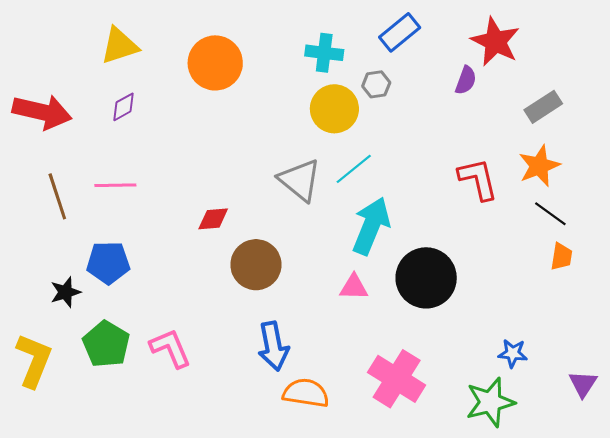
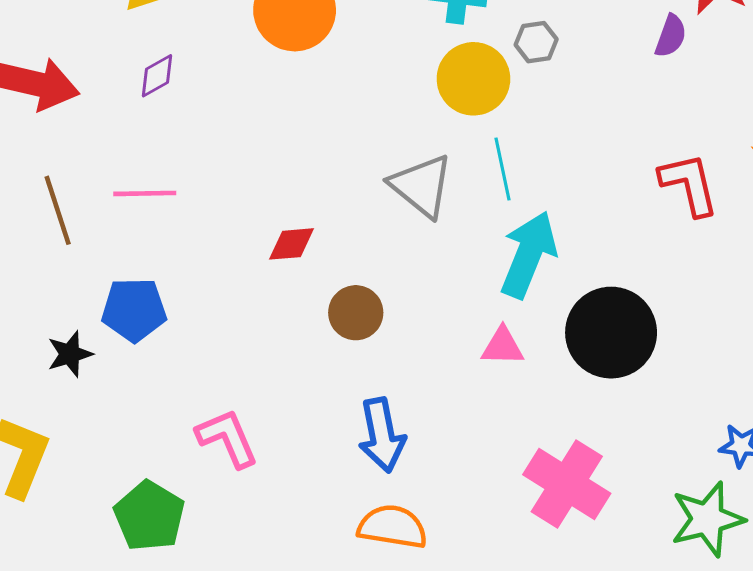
cyan line: (354, 169) -> (503, 169), turned -63
brown circle: (256, 265) -> (356, 313), size x0.7
green pentagon: (106, 344) -> (149, 516), moved
orange semicircle: (306, 393) -> (392, 527), moved

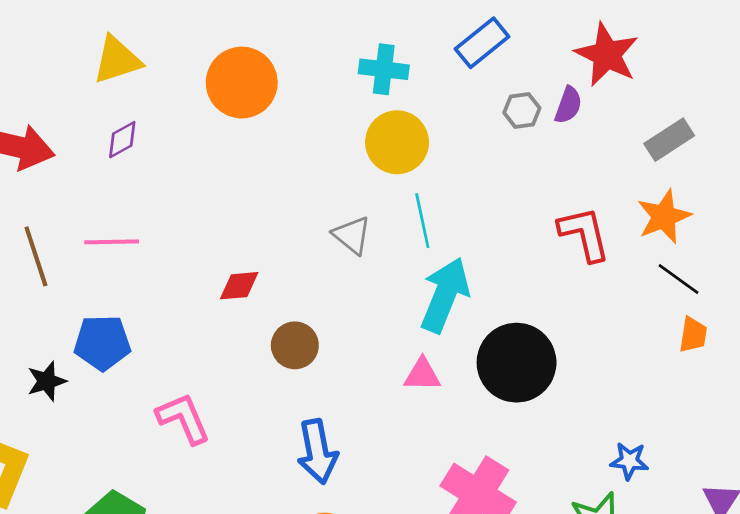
gray hexagon: (536, 42) -> (522, 110), moved
gray triangle: (421, 186) -> (352, 235), size x0.7
pink L-shape: (227, 438) -> (183, 418), moved

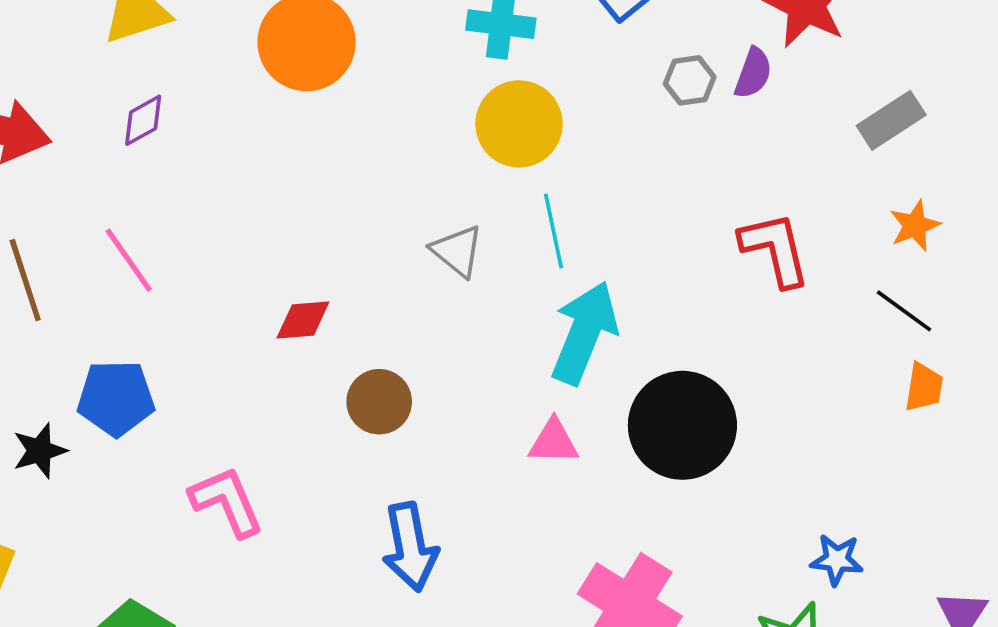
orange star: (664, 217) -> (915, 226), moved, size x0.7
pink line: (112, 242) -> (129, 260), turned 56

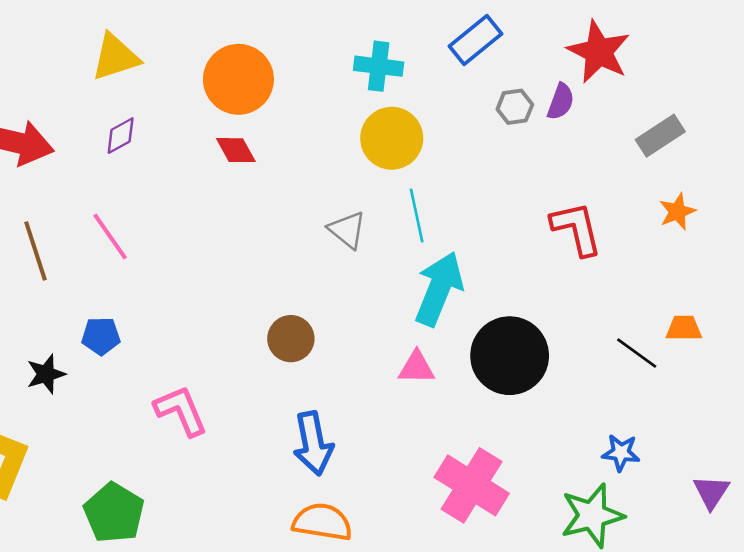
black line: (904, 311) -> (637, 353), moved
red diamond: (303, 320) -> (236, 150), moved, turned 66
orange trapezoid: (924, 387) -> (684, 328), turned -99
blue pentagon: (116, 398) -> (101, 336), size x0.7

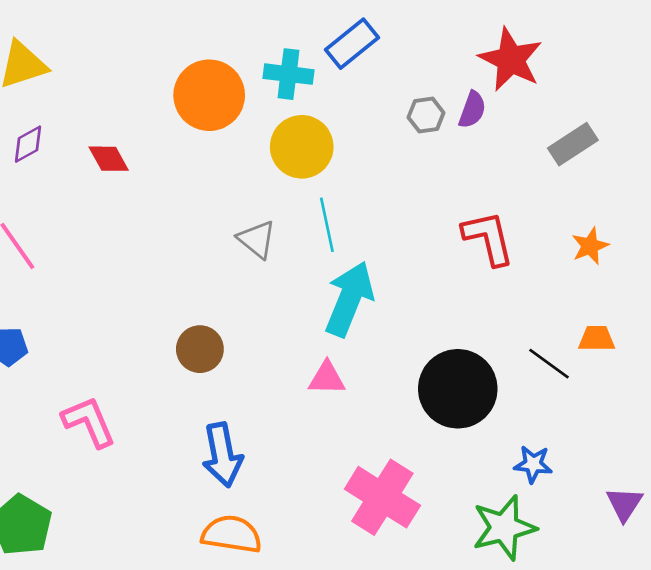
blue rectangle: (476, 40) -> (352, 44), moved
orange circle: (238, 79) -> (209, 95), moved
red diamond: (236, 150) -> (109, 159), moved
orange star: (677, 212) -> (590, 246), moved
black circle: (510, 356) -> (458, 389), moved

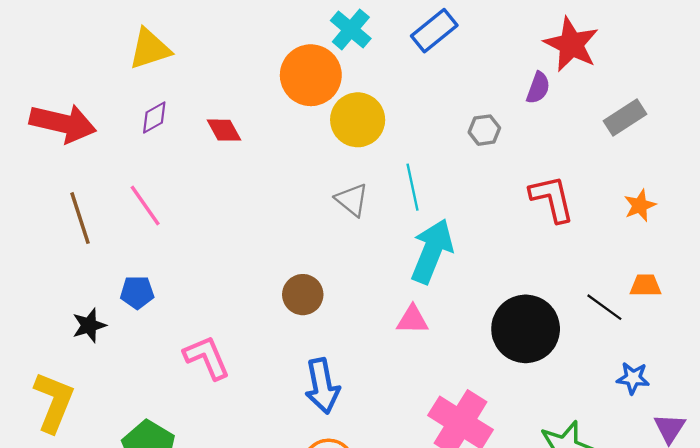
cyan cross: (288, 74) -> (351, 30), moved, turned 33
gray hexagon: (426, 115) -> (484, 130), moved
yellow circle: (302, 147) -> (358, 120), moved
blue star: (533, 464) -> (633, 378), moved

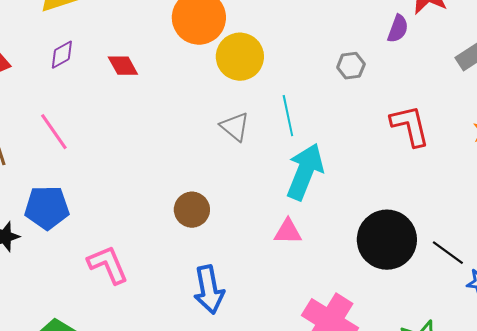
blue pentagon: (137, 292) -> (47, 208), size x1.5
black line: (604, 307) -> (448, 253), moved

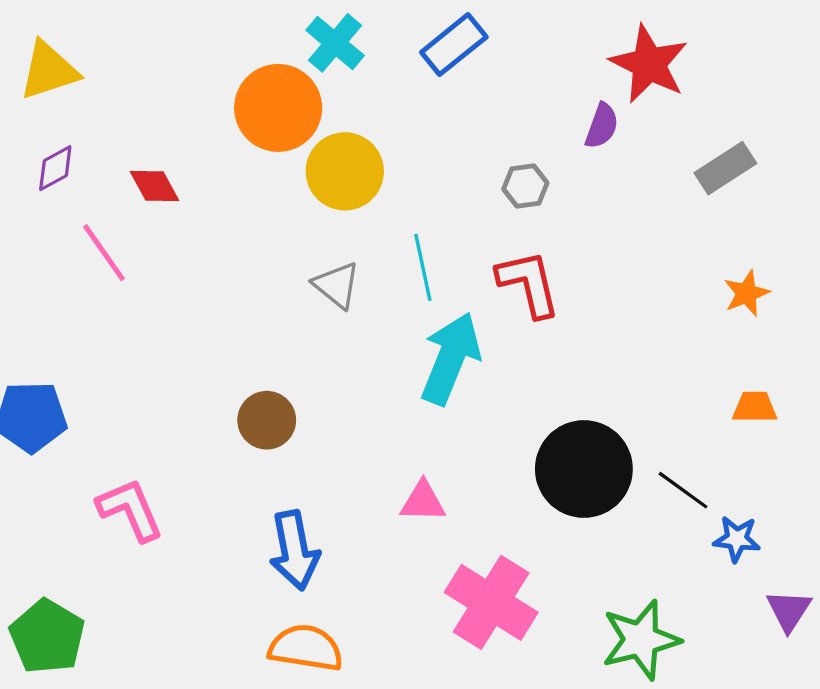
red L-shape: (410, 126) -> (529, 284), moved
pink line: (54, 132) -> (104, 253), moved
pink triangle: (288, 232) -> (423, 502), moved

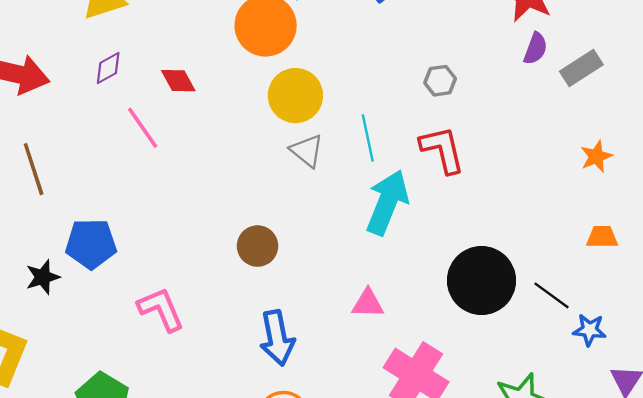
purple semicircle: (602, 126) -> (535, 48), moved
yellow circle: (345, 171) -> (295, 96), moved

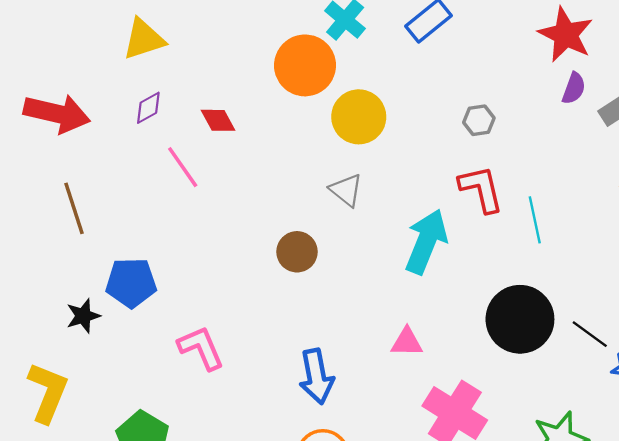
yellow circle: (295, 96) -> (359, 117), moved
cyan line: (368, 138) -> (535, 220), moved
brown circle: (258, 246) -> (297, 252), moved

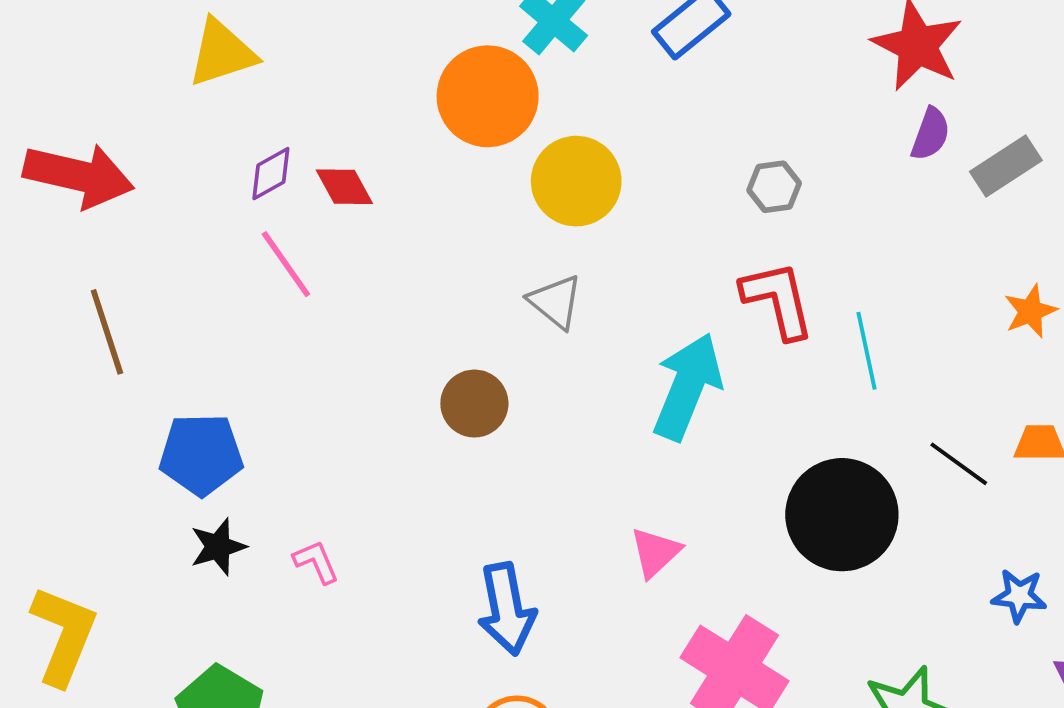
purple diamond: (148, 108) -> (271, 174), moved
black star: (83, 316) -> (218, 547), moved
black line: (590, 334) -> (959, 464), moved
pink triangle: (407, 342) -> (655, 552), turned -44
pink L-shape: (201, 348) -> (316, 562), size x0.6

